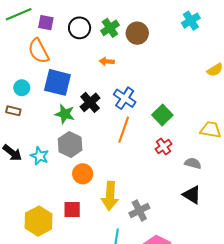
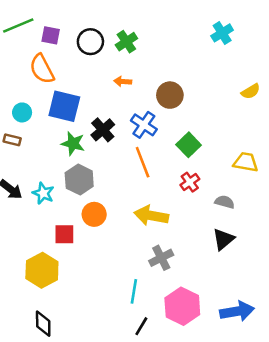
brown circle: (137, 33) -> (170, 95), moved
orange line: (124, 130) -> (143, 162), turned -40
black triangle: (192, 195) -> (223, 239), turned 48
yellow arrow: (110, 196) -> (151, 216), moved, turned 96
red square: (72, 209) -> (64, 234), moved

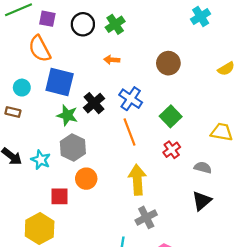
brown circle: (170, 95) -> (168, 63), moved
yellow arrow: (151, 216) -> (137, 180), turned 76

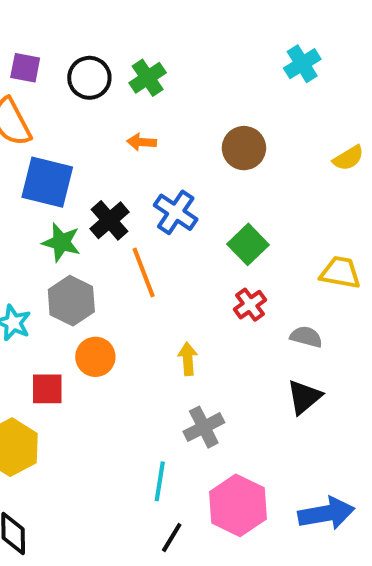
orange line: (130, 132) -> (144, 273), moved
yellow arrow: (137, 180) -> (188, 359), size x0.6

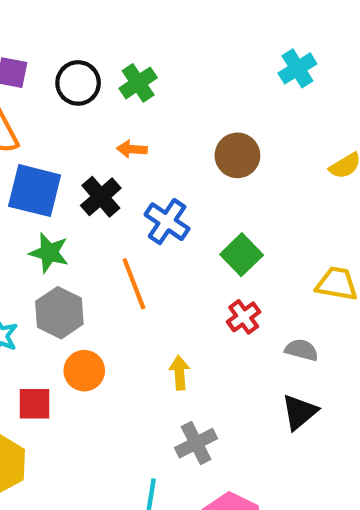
black cross: (109, 220) -> (101, 197), moved

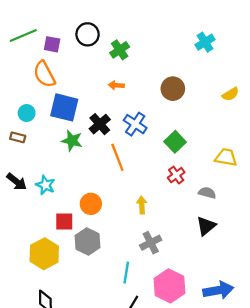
black circle: (78, 83) -> (88, 34), moved
black cross: (101, 197) -> (100, 124), moved
gray hexagon: (59, 313) -> (88, 242), moved

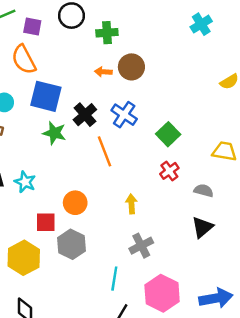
green cross: (120, 50) -> (107, 33), turned 30
brown circle: (173, 89) -> (131, 67), moved

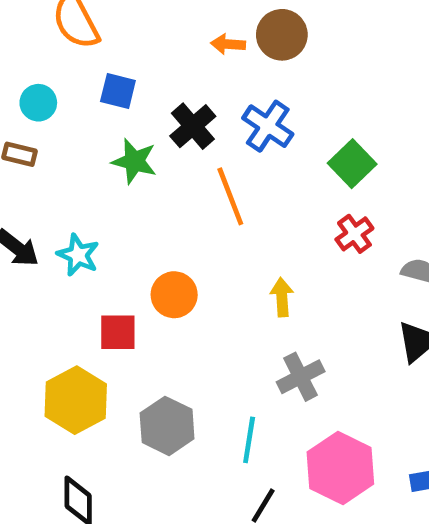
blue square: (46, 96) -> (118, 91), size x0.6
gray hexagon: (71, 244) -> (167, 426), moved

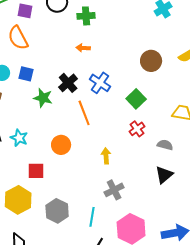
brown circle: (282, 35) -> (151, 61), moved
blue square: (118, 91) -> (26, 74), moved
orange circle: (174, 295) -> (61, 145), moved

